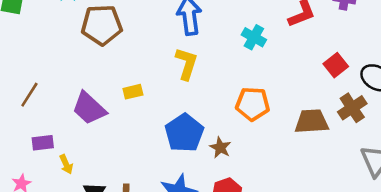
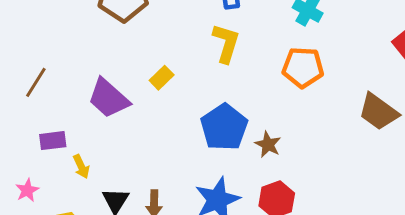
yellow rectangle: (133, 92) -> (162, 78), turned -30
orange pentagon: (253, 104) -> (303, 67), moved
brown trapezoid: (312, 121) -> (378, 112), turned -140

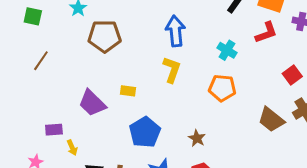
yellow rectangle: (162, 78) -> (128, 91), turned 49
brown line: (36, 82) -> (41, 61), moved
blue pentagon: (224, 127) -> (145, 132), moved

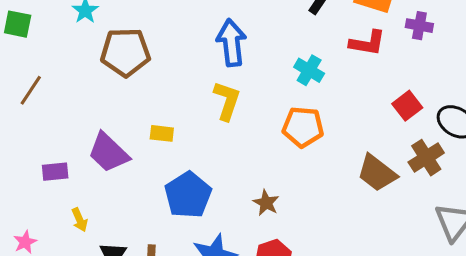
red L-shape: (266, 33) -> (367, 43), turned 30
purple rectangle: (54, 130) -> (55, 172), moved

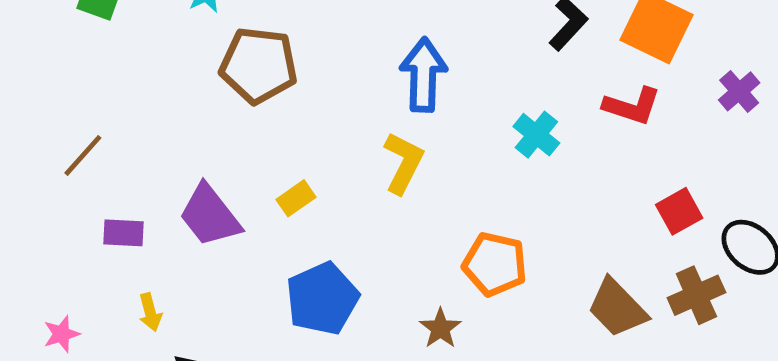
purple cross: (419, 26) -> (739, 91), moved, turned 30
brown line: (31, 90) -> (83, 155), moved
orange pentagon: (303, 127) -> (495, 264), moved
yellow rectangle: (162, 133) -> (296, 198), turned -50

